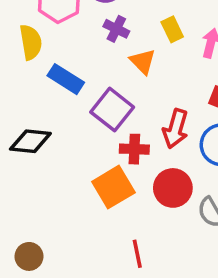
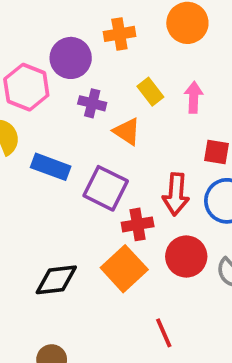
black diamond: (30, 141) -> (56, 280), moved

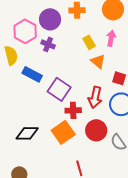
pink arrow: (194, 97) -> (111, 38), moved
purple cross: (92, 103) -> (48, 44), moved
orange triangle: (127, 131) -> (98, 61), moved

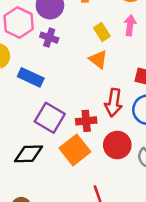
orange triangle: (98, 61) -> (98, 59), moved
purple square: (59, 89) -> (50, 118), moved

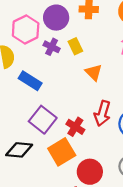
yellow rectangle: (102, 32) -> (75, 46), moved
red cross: (86, 121) -> (75, 127), turned 30
red circle: (117, 145) -> (90, 172), moved

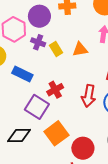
yellow rectangle: (75, 46) -> (56, 49), moved
orange triangle: (94, 72) -> (80, 49), moved, turned -49
red cross: (75, 127) -> (55, 90), moved, turned 35

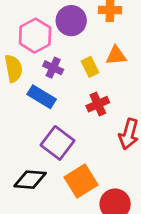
purple cross: (38, 42) -> (53, 68), moved
orange triangle: (80, 49) -> (116, 56), moved
red cross: (55, 90) -> (98, 104), moved

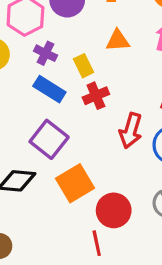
yellow rectangle: (90, 67) -> (84, 66), moved
blue rectangle: (42, 97) -> (49, 89), moved

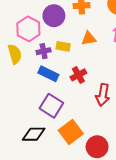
purple cross: (46, 53) -> (44, 51), turned -32
yellow rectangle: (84, 66) -> (63, 46), moved, turned -48

